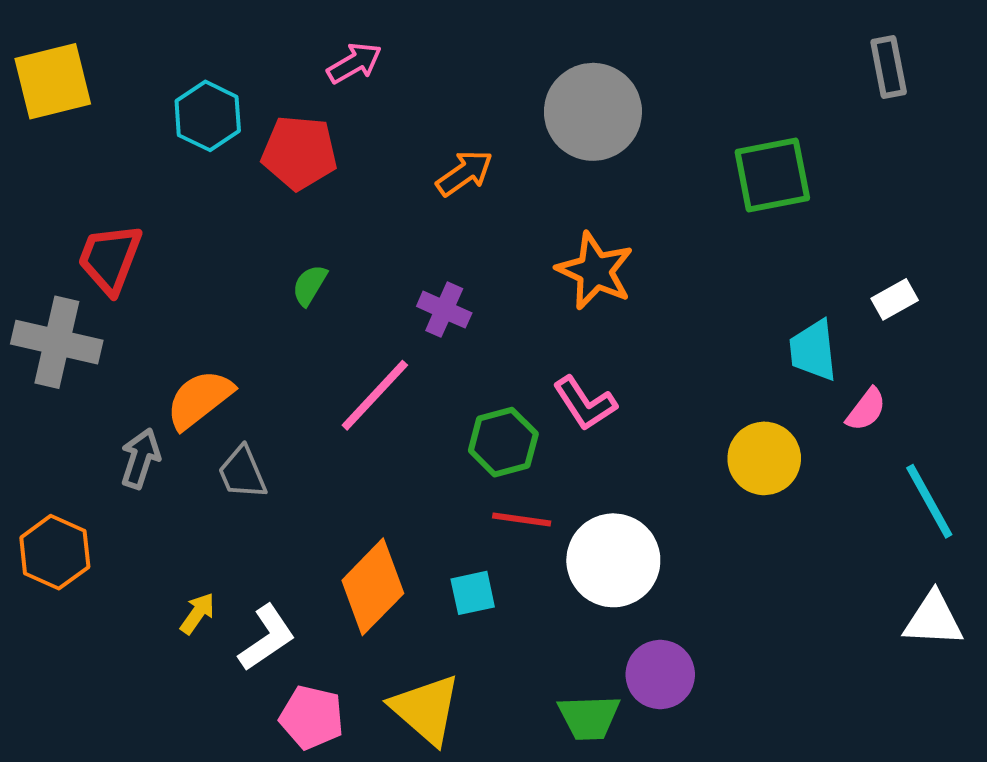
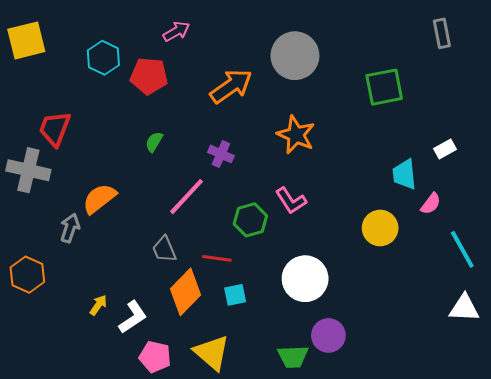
orange arrow: (465, 173) -> (231, 86), size x1.5
gray trapezoid: (242, 473) -> (164, 249), moved
red line: (522, 520) -> (217, 258), moved

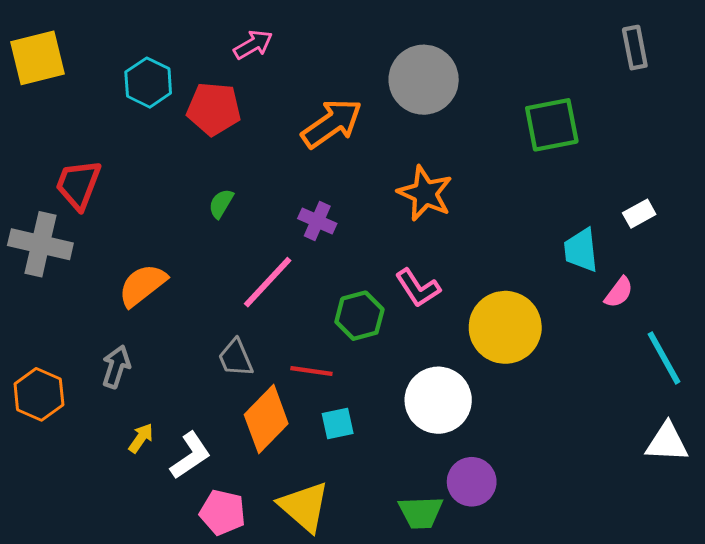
gray arrow: (70, 228) -> (116, 367), moved
yellow circle: (380, 228) -> (505, 327), moved, size x1.4

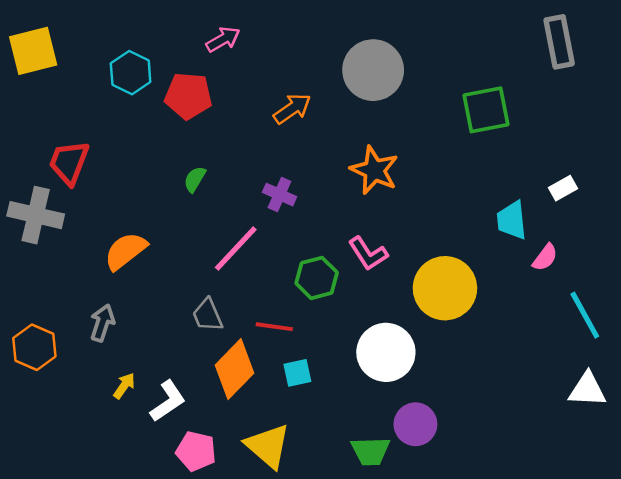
gray rectangle: (635, 48) -> (559, 42), size x1.4
orange arrow: (332, 123) -> (292, 109), size x0.7

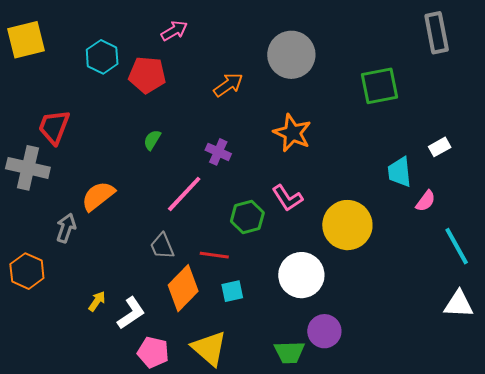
gray arrow: (102, 323) -> (66, 228), moved

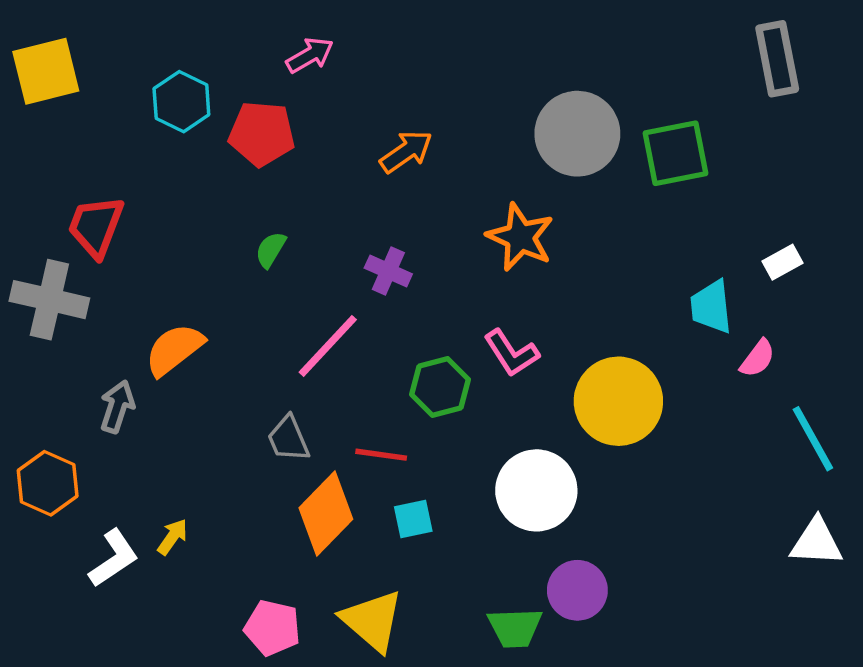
gray circle: (291, 55) -> (577, 134), moved
white L-shape: (131, 313) -> (114, 558), moved

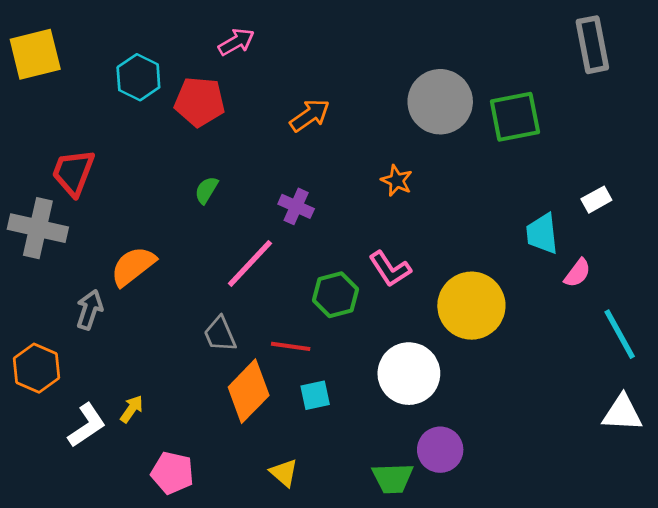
orange star: (520, 237) -> (397, 181), size x0.6
yellow triangle: (372, 621) -> (284, 473), size x0.6
pink pentagon: (272, 628) -> (172, 473), moved

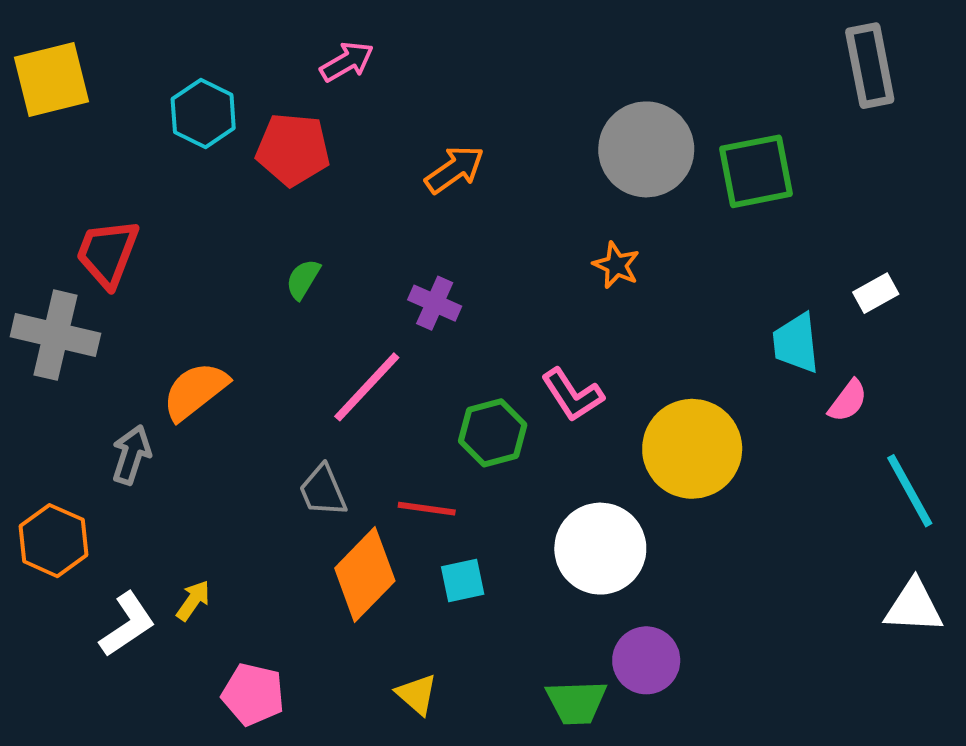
orange star: (397, 181) -> (616, 265), moved

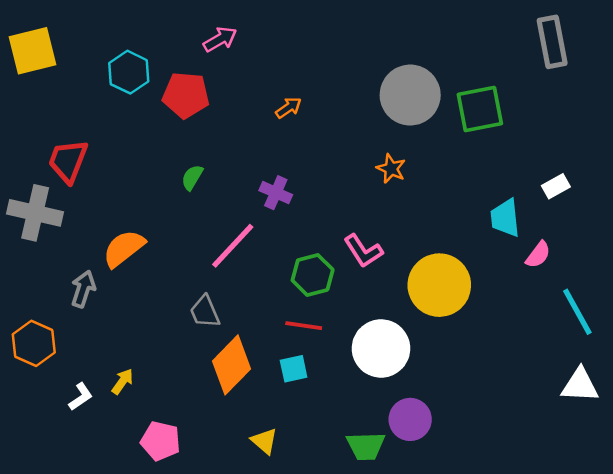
orange arrow: (455, 169) -> (288, 108), size x0.7
red line: (427, 509) -> (304, 326), moved
white L-shape: (127, 624) -> (81, 397), size x0.7

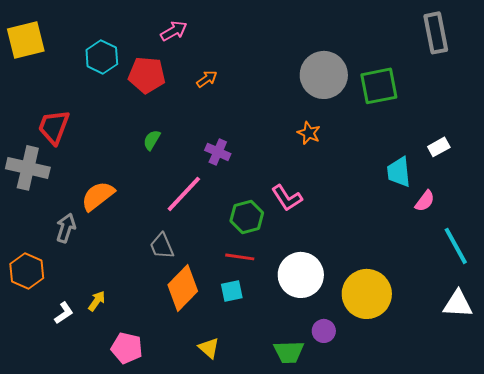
orange arrow: (288, 108) -> (207, 79), moved
yellow circle: (439, 285) -> (367, 294), moved
purple circle: (410, 419) -> (324, 331), size x0.7

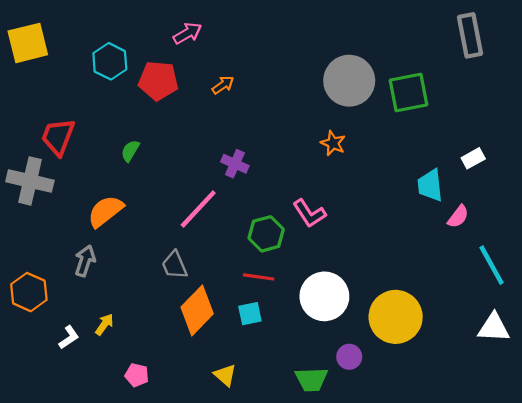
green semicircle: (152, 140) -> (130, 151), moved
gray arrow: (66, 228) -> (85, 261), moved
pink pentagon: (127, 348) -> (137, 375), size x0.7

